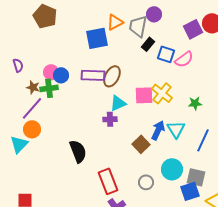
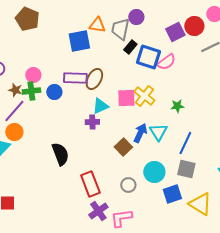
orange triangle: (115, 22) -> (97, 25), turned 36
blue square: (166, 54) -> (148, 57), size x1.4
blue circle: (61, 75) -> (54, 92), moved
gray square: (196, 177) -> (186, 169), moved

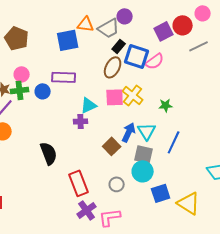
brown pentagon: (27, 19) -> (17, 38), moved
gray trapezoid: (120, 29) -> (109, 28), turned -130
brown ellipse: (94, 79) -> (113, 67), moved
gray square: (186, 169) -> (144, 154), moved

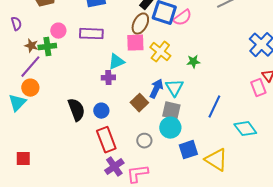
pink circle: (22, 74) -> (58, 31), moved
blue circle: (43, 91) -> (101, 111), moved
pink square: (115, 97) -> (135, 43), moved
blue line: (174, 142) -> (214, 107), moved

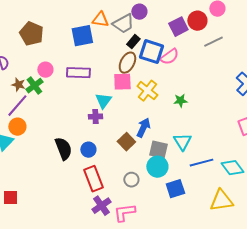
green cross: (47, 47) -> (34, 86), turned -30
cyan triangle: (116, 62) -> (103, 101), turned -30
cyan triangle: (174, 88) -> (182, 142), moved
blue line: (214, 107) -> (201, 163), moved, turned 50
yellow triangle: (216, 160) -> (221, 201), moved, turned -40

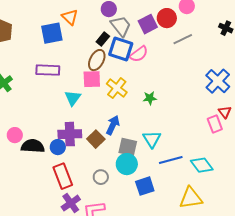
orange triangle: (100, 20) -> (70, 17), turned 36
gray trapezoid: (123, 24) -> (121, 26), moved, turned -100
pink circle: (45, 70) -> (15, 135), moved
purple cross: (95, 117) -> (70, 134), moved, size x1.6
black semicircle: (63, 149) -> (33, 146), turned -65

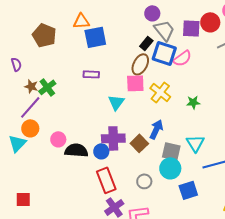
orange triangle: (70, 17) -> (81, 21), moved, turned -48
purple square: (148, 24) -> (191, 28), turned 30
purple rectangle: (48, 70) -> (91, 74), size x0.7

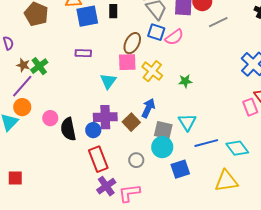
black rectangle: (146, 43) -> (113, 11), moved, turned -40
blue square: (164, 53) -> (156, 32), size x0.7
black semicircle: (76, 150) -> (68, 129), turned -105

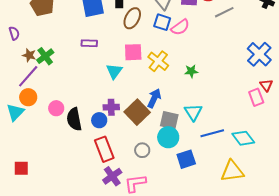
brown ellipse: (132, 43) -> (132, 18), moved
purple cross: (105, 117) -> (111, 107), size x0.7
brown square: (131, 122) -> (137, 112), size x1.4

